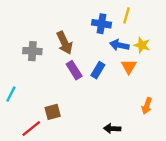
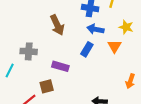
blue arrow: (119, 45) -> (95, 29), moved
gray cross: (32, 51) -> (29, 51), moved
purple rectangle: (74, 70) -> (60, 66), moved, turned -42

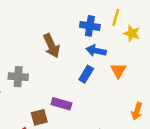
yellow star: (126, 27) -> (132, 33), moved
purple rectangle: (60, 66) -> (61, 104), moved

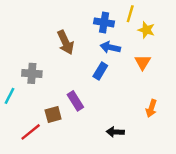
orange triangle: (118, 70) -> (143, 62), moved
purple rectangle: (61, 104) -> (75, 101), turned 42

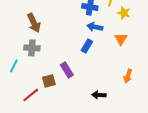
brown arrow: (65, 42) -> (34, 23), moved

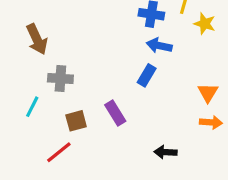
brown arrow: (34, 23) -> (37, 39), moved
orange triangle: (121, 39) -> (208, 93), moved
orange arrow: (128, 76) -> (211, 122), turned -104
brown square: (49, 81) -> (76, 121), moved

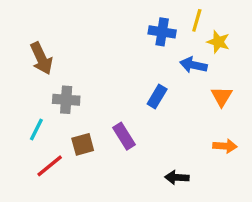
blue arrow: (159, 46) -> (193, 65), moved
orange triangle: (208, 93) -> (222, 96), moved
red line: (59, 152) -> (50, 166), moved

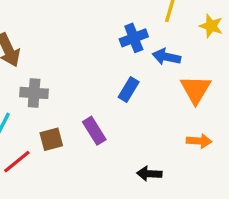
blue cross: (162, 32) -> (134, 38), moved, turned -30
yellow star: (218, 42) -> (211, 26), moved
orange triangle: (222, 96) -> (196, 89), size x1.4

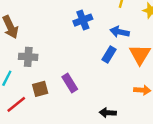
blue cross: (134, 38) -> (83, 20), moved
blue rectangle: (129, 89) -> (109, 54), moved

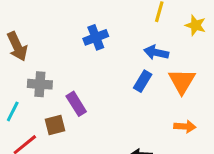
blue cross: (83, 20) -> (96, 37), moved
purple rectangle: (70, 83) -> (76, 104), moved

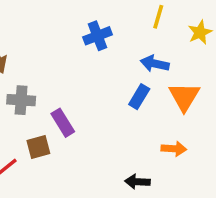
yellow star: (196, 25) -> (200, 32), turned 30
blue cross: (96, 37) -> (97, 36), moved
orange arrow: (185, 127) -> (174, 149), moved

